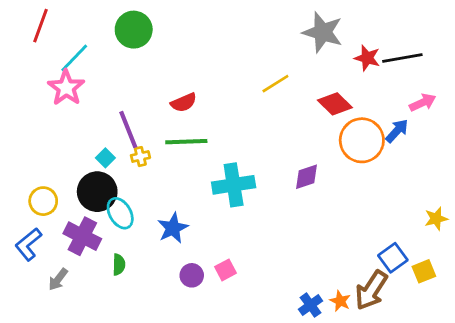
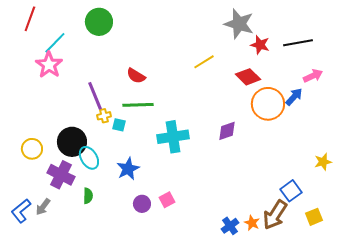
red star: (367, 58) -> (260, 45), moved
red semicircle: (184, 103) -> (136, 76), turned 54
cyan square: (105, 158) -> (119, 125), moved, turned -32
blue L-shape: (28, 244) -> (21, 211), moved
yellow square: (424, 271) -> (314, 217), moved

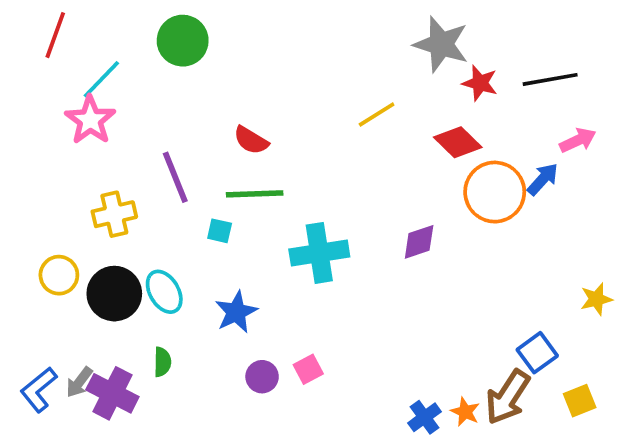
yellow cross: (104, 116) -> (114, 214), moved, size x1.6
black circle: (72, 142) -> (114, 294), moved
purple cross: (61, 175) -> (112, 393), moved

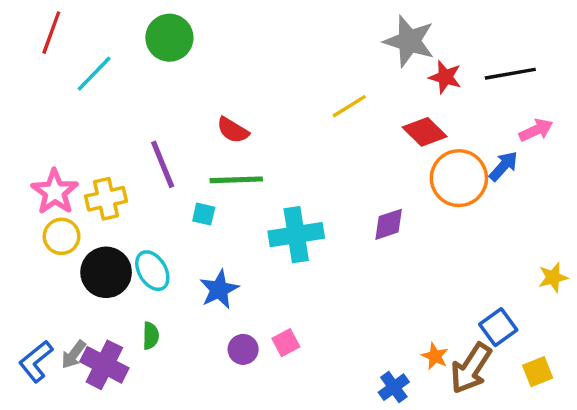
pink star: (90, 120) -> (55, 192), moved
yellow circle: (59, 275) -> (62, 236), moved
orange star: (465, 412) -> (435, 356), moved

